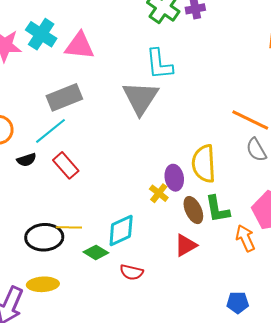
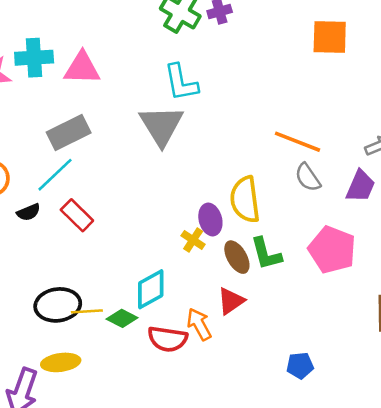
cyan cross: (41, 34) -> (34, 58), turned -32
yellow line: (69, 227) -> (87, 311), moved
orange arrow: (245, 238) -> (199, 324), moved
red semicircle: (132, 272) -> (168, 339), size x1.4

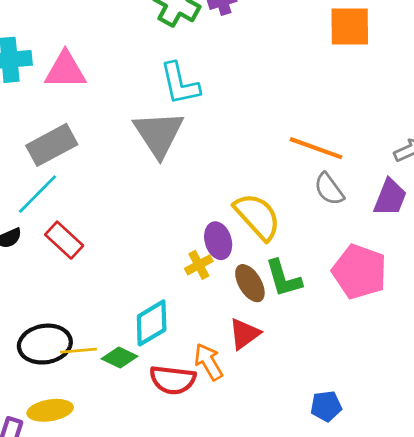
yellow semicircle: (245, 199) -> (257, 216), turned 147
yellow cross: (193, 240) -> (199, 265), turned 30

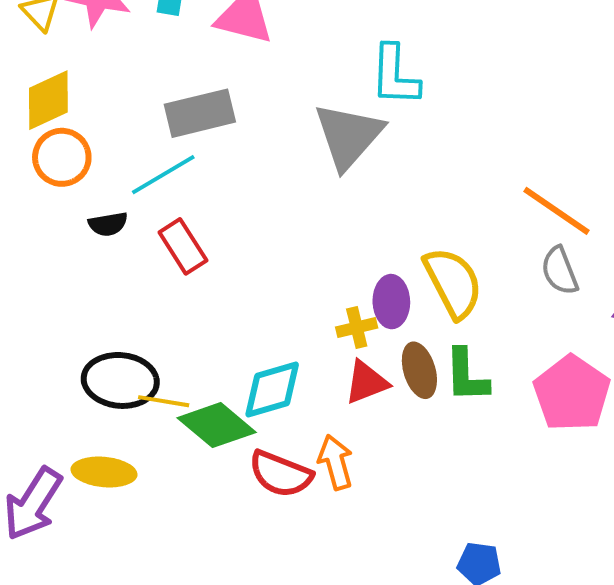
red triangle: (244, 334) -> (366, 382), moved
green diamond: (119, 358) -> (217, 425), size x1.5

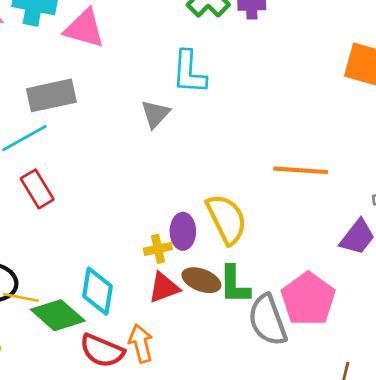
gray triangle: (348, 136) -> (155, 114), size x0.6
orange line: (557, 211) -> (301, 170), turned -32
gray semicircle: (560, 271) -> (267, 320), moved, size x1.5
brown ellipse: (419, 370) -> (201, 280), turned -54
cyan diamond: (272, 390) -> (97, 291), turned -66

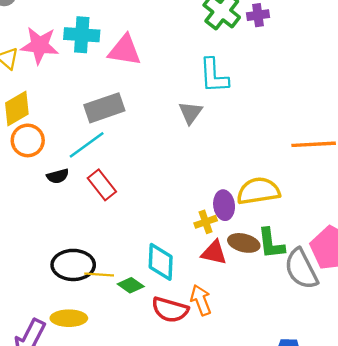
yellow semicircle: (227, 219) -> (258, 191), turned -66
red triangle: (164, 288) -> (214, 253), turned 40
green diamond: (58, 315) -> (131, 285), size x0.6

